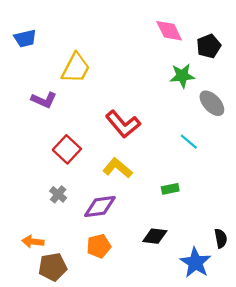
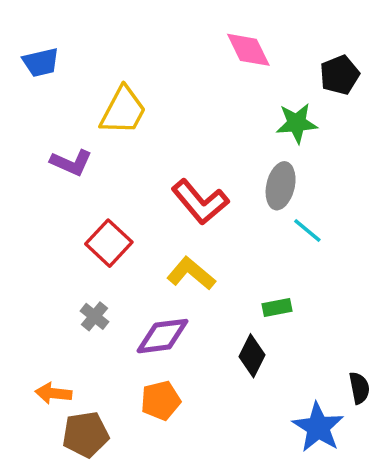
pink diamond: (169, 31) -> (248, 50), moved
gray ellipse: (212, 103) -> (281, 186), moved, turned 56
black diamond: (155, 236) -> (252, 356), moved, turned -70

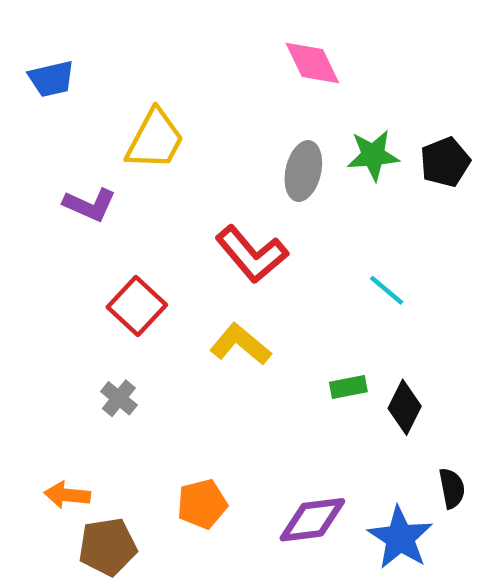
black pentagon: (340, 75) -> (445, 162), moved
gray ellipse: (281, 186) -> (303, 171), moved
purple diamond: (162, 336) -> (312, 520), moved
black diamond: (252, 356) -> (405, 407), moved

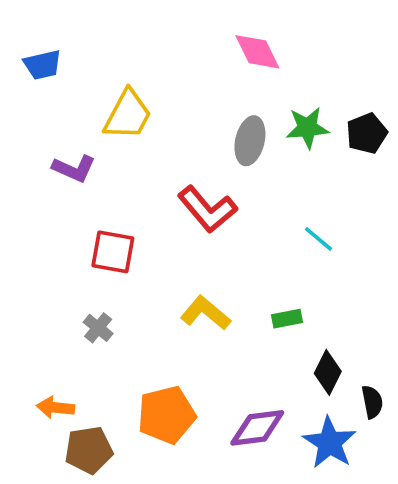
red square: (137, 306) -> (113, 252), turned -33
yellow L-shape: (240, 344) -> (205, 313), moved
black diamond: (405, 407) -> (328, 372), moved
orange pentagon: (202, 504) -> (167, 415), size x1.4

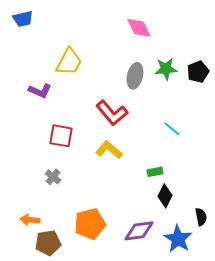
blue trapezoid: (42, 65) -> (23, 19), moved
yellow L-shape: (205, 313) -> (109, 150), moved
black diamond: (328, 372) -> (165, 196), moved

